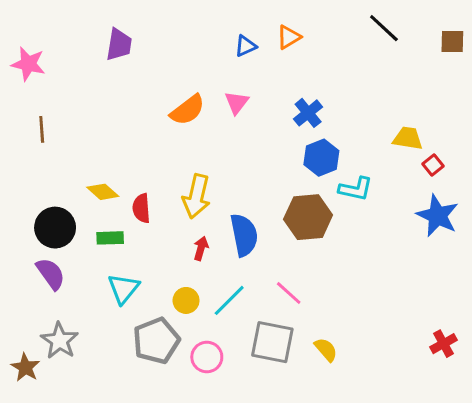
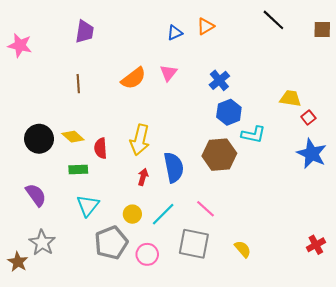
brown line: (42, 129) -> (78, 84), moved
black circle: (55, 228) -> (39, 139), moved
yellow semicircle: (326, 350) -> (243, 249), moved

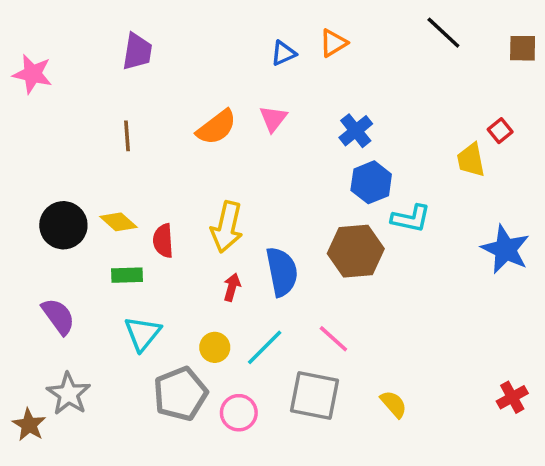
yellow trapezoid: (290, 98) -> (471, 160), turned -110
red square: (308, 118) -> (500, 131), moved

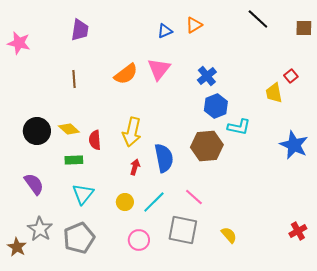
pink triangle: (273, 119) -> (159, 69), size x1.4
gray pentagon: (180, 394) -> (79, 238), moved

